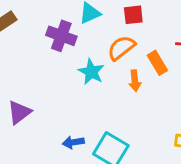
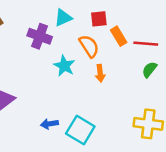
orange semicircle: (121, 48) -> (89, 46), turned 95
orange rectangle: (157, 63) -> (119, 36), moved

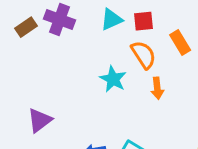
red square: (99, 19) -> (144, 21), moved
purple cross: (40, 36) -> (60, 20), moved

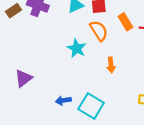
orange arrow: (157, 88) -> (111, 65), moved

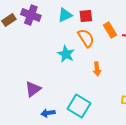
purple triangle: (23, 78) -> (33, 89), moved
blue arrow: (63, 100) -> (48, 113), moved

